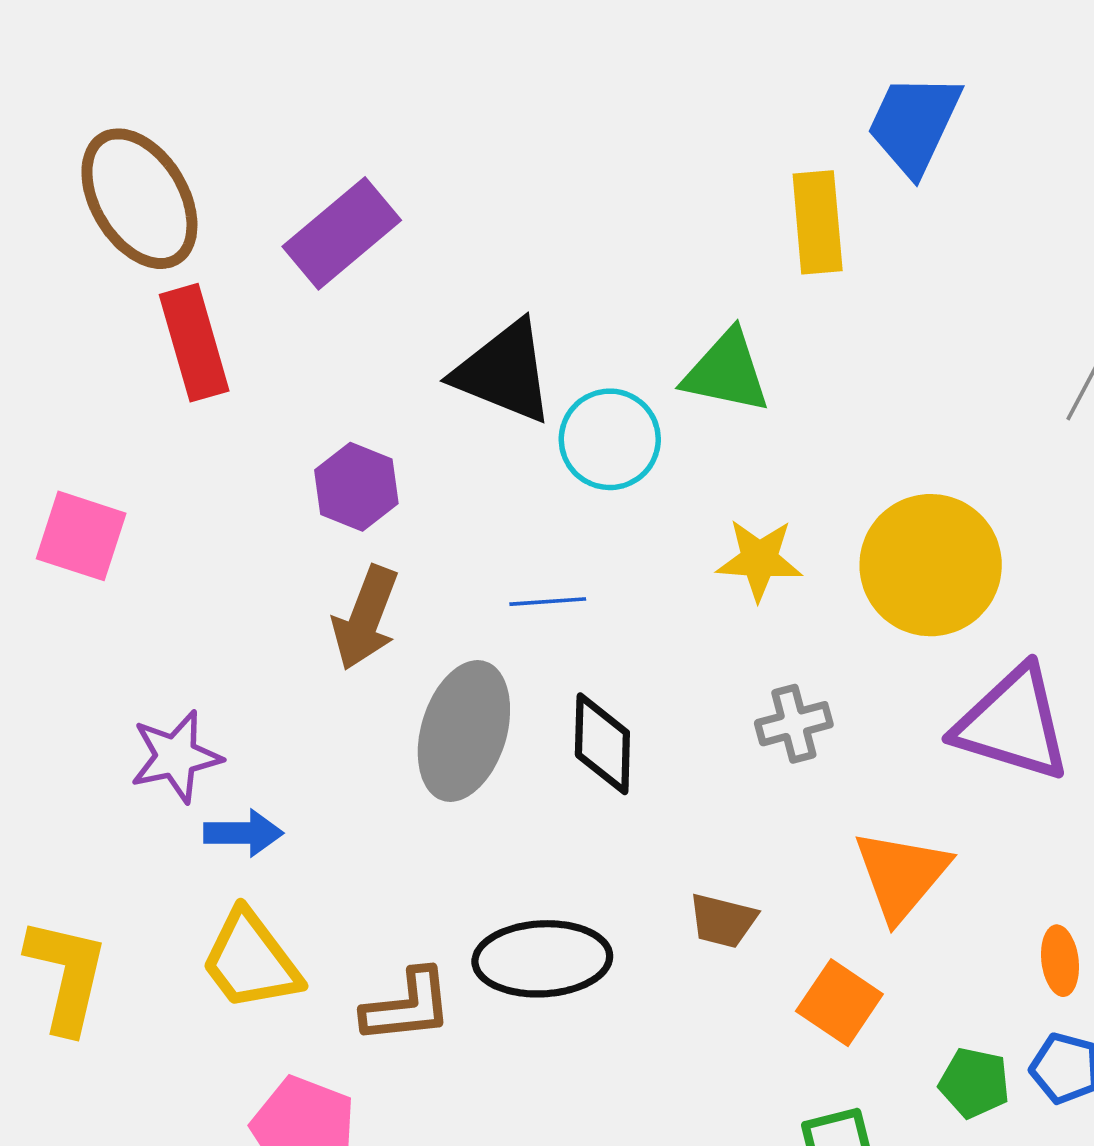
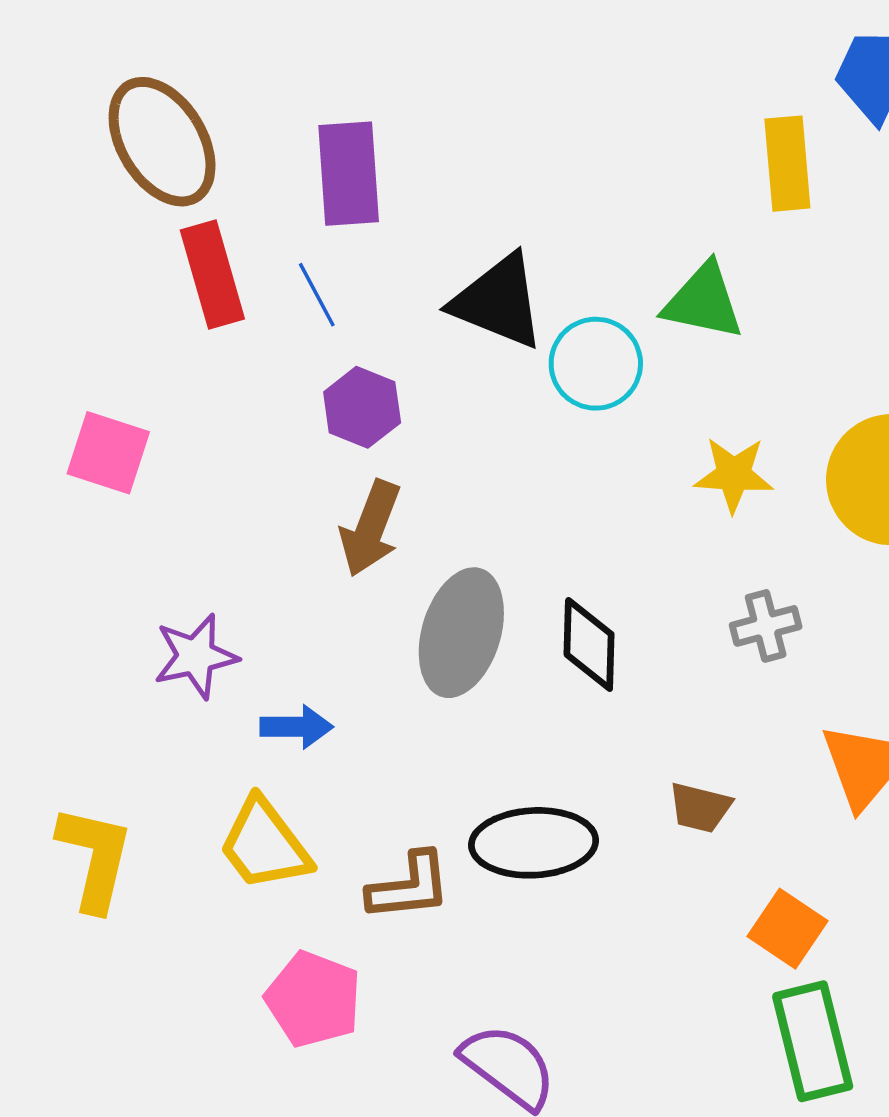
purple rectangle: (342, 233) -> (349, 174), turned -54
blue line: (548, 602) -> (317, 295), moved, turned 66
blue arrow: (243, 833) -> (297, 727), moved
orange square: (839, 1003) -> (787, 929), moved

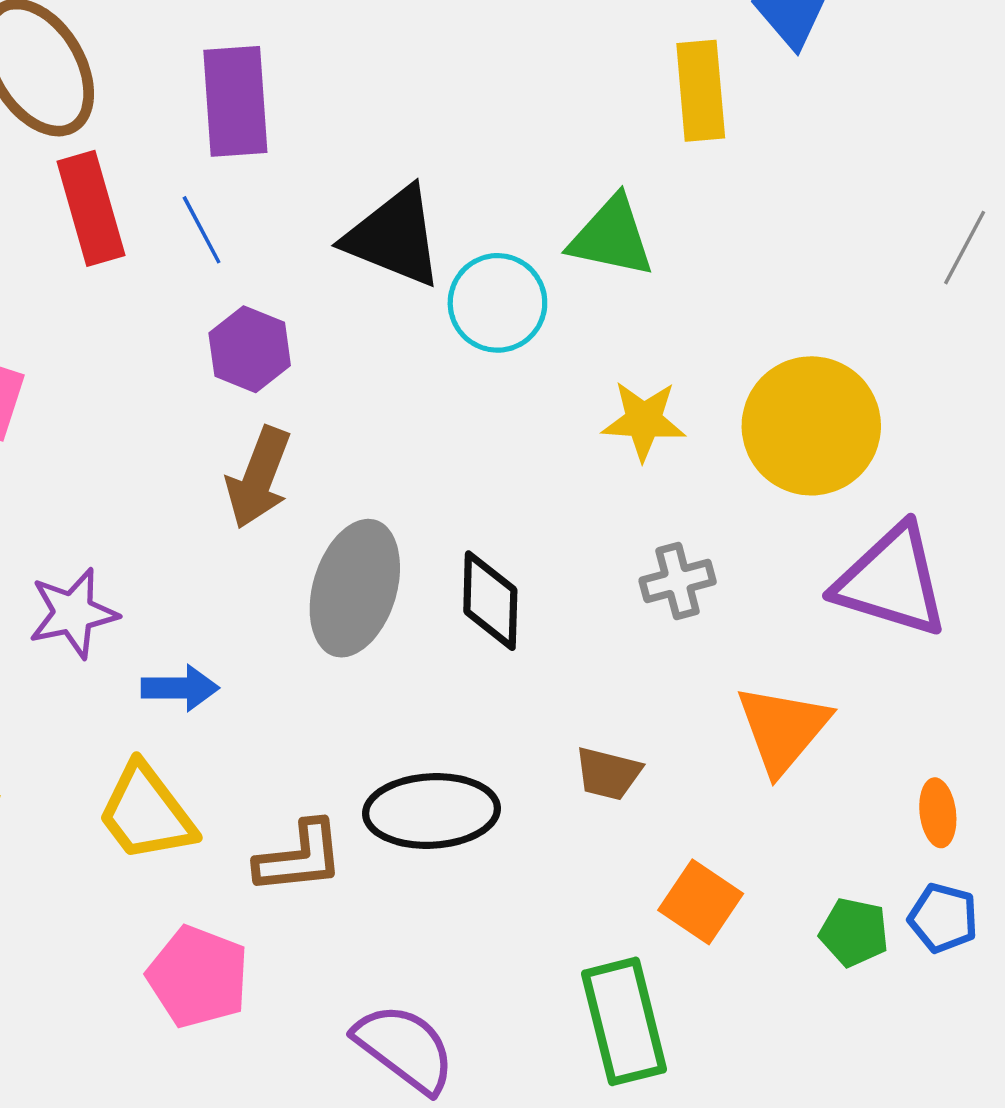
green rectangle: (813, 1041) -> (624, 1021), moved

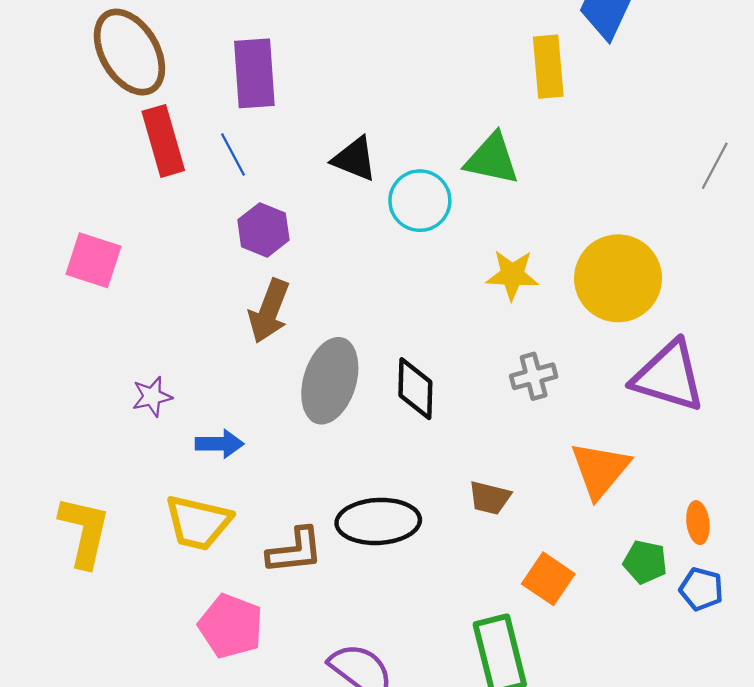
black triangle: (394, 237) -> (355, 159), size x0.7
purple star: (73, 613) -> (152, 397), size x0.7
yellow trapezoid: (146, 813) -> (198, 523), turned -40
green pentagon: (854, 932) -> (645, 562), moved

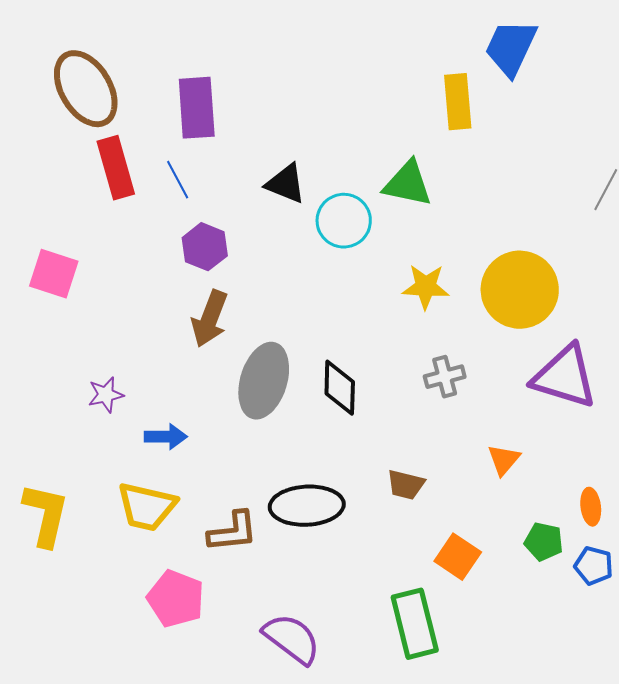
orange triangle: (600, 470) -> (504, 460), size x0.6

